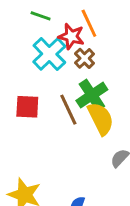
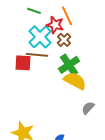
red square: (27, 107) -> (23, 63), moved
brown line: (68, 110) -> (37, 55), moved, turned -60
yellow semicircle: (101, 119) -> (75, 81), turned -35

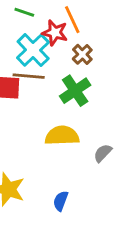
brown cross: (64, 40) -> (82, 54), moved
yellow semicircle: (75, 81) -> (62, 136), moved, turned -30

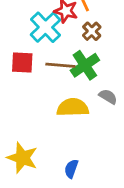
brown line: (29, 76) -> (60, 65), moved
gray semicircle: (103, 153) -> (108, 97), moved, turned 78

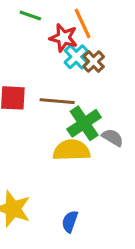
cyan cross: (45, 27) -> (76, 57), moved, size x0.7
green cross: (85, 65) -> (84, 123), moved

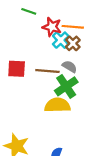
orange line: (83, 24) -> (73, 27), moved, turned -60
gray semicircle: (113, 138) -> (70, 67), moved

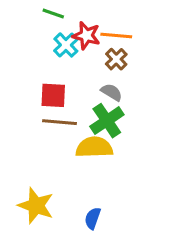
cyan cross: (61, 40) -> (66, 45), moved
red square: (17, 69) -> (53, 95), moved
brown line: (47, 71) -> (60, 122), moved

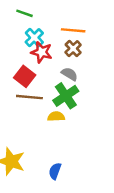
red star: (86, 36) -> (42, 52), moved
red square: (53, 95) -> (25, 76), turned 35
yellow semicircle: (94, 147) -> (56, 116), size x0.6

